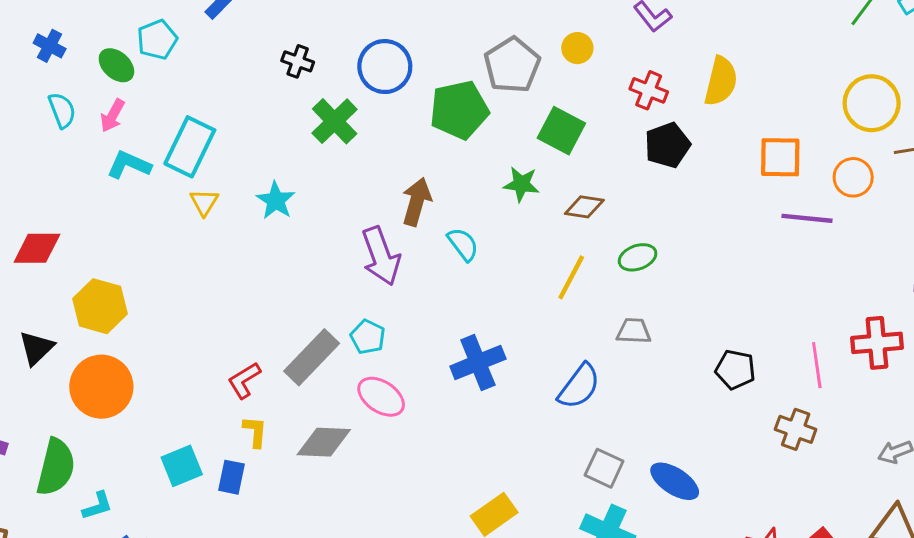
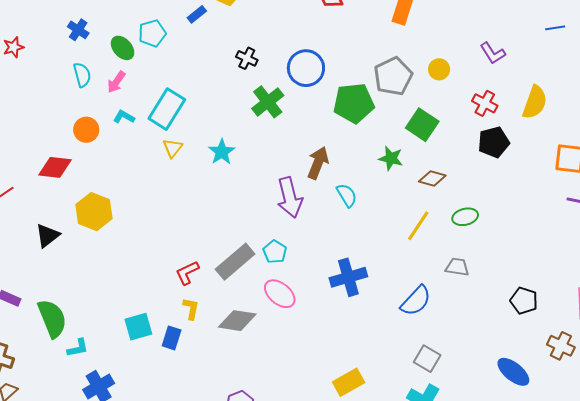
cyan L-shape: (129, 165) -> (124, 117), size x0.7
orange circle: (101, 387) -> (86, 130), moved, size x0.6
green semicircle: (56, 467) -> (52, 318), turned -42
blue ellipse: (675, 481) -> (513, 372), moved

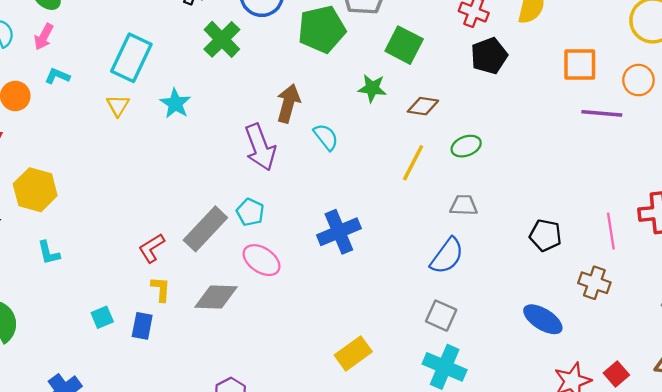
cyan rectangle: (167, 109) -> (131, 58), moved
blue semicircle: (416, 301) -> (447, 256), moved
cyan square: (138, 327) -> (102, 317), size x0.7
cyan L-shape: (78, 348) -> (49, 253), moved, turned 95

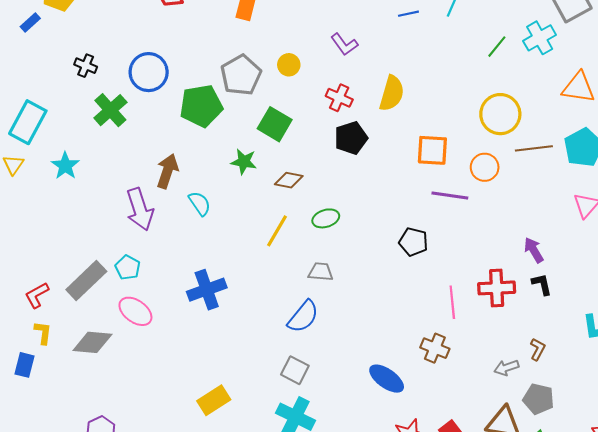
black pentagon: (545, 235) -> (413, 242), moved

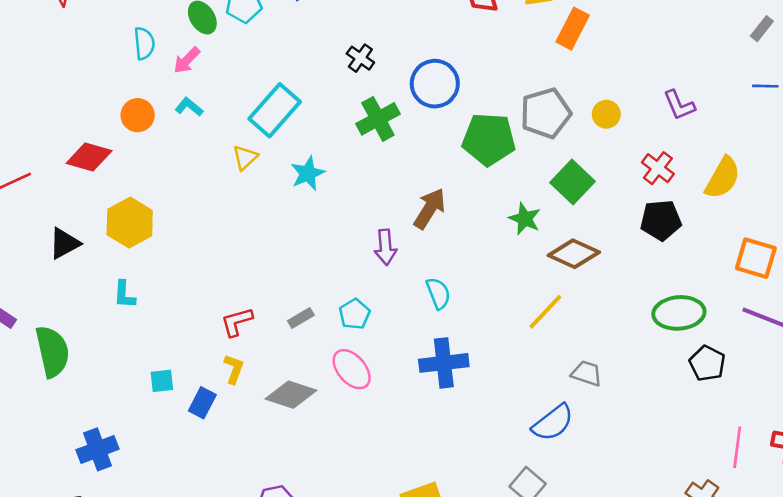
brown diamond: (289, 180) -> (574, 254), size x1.4
cyan semicircle: (200, 203) -> (438, 293), moved
purple arrow: (140, 209) -> (385, 247), size x0.7
green ellipse: (326, 218) -> (679, 313), moved, size x1.5
gray rectangle: (86, 280) -> (301, 318), size x0.5

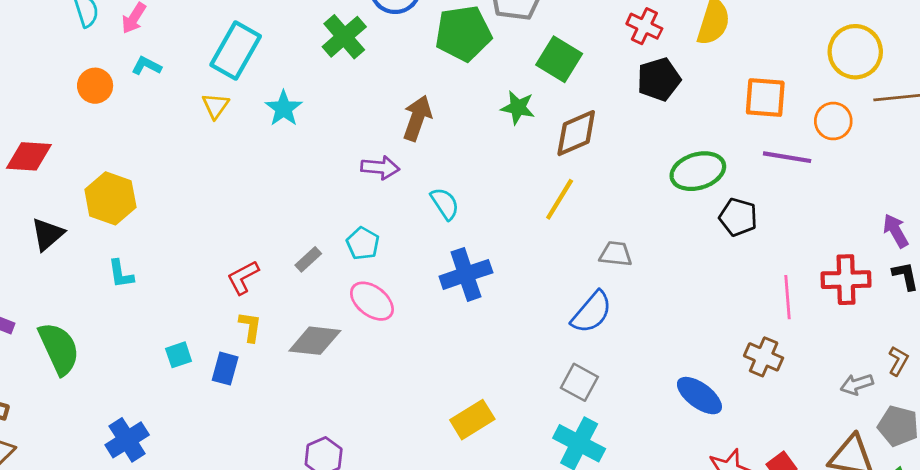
red diamond: (89, 157) -> (29, 156), moved
purple arrow: (385, 247) -> (380, 168), turned -68
brown diamond: (574, 254) -> (576, 133), turned -36

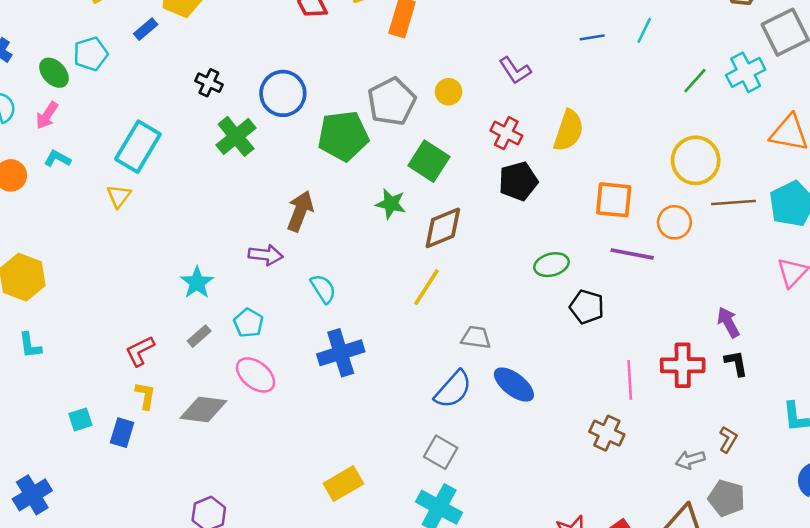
cyan star: (284, 108) -> (197, 283), moved
green ellipse: (698, 171) -> (551, 265), size x0.7
blue ellipse: (699, 396) -> (514, 385), moved

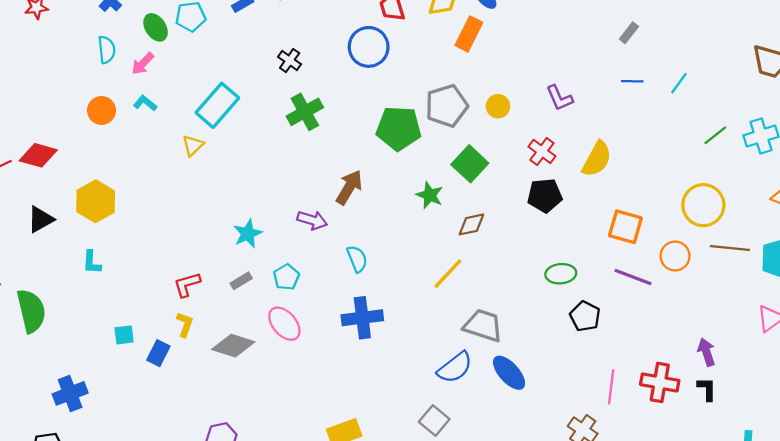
blue circle: (283, 93) -> (369, 47), moved
brown diamond: (443, 228) -> (471, 224), size x0.7
gray trapezoid: (476, 337) -> (483, 326), size x1.5

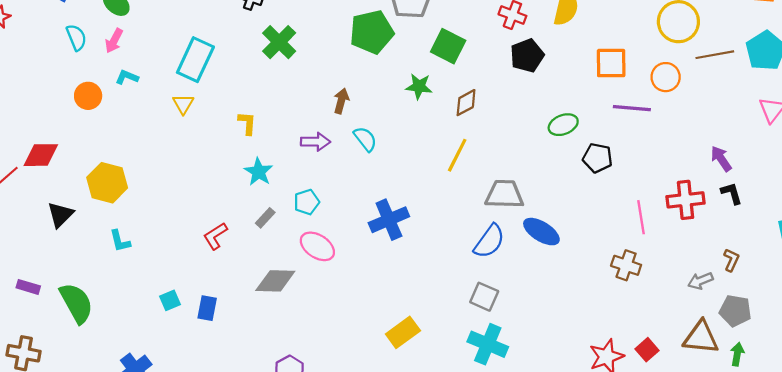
brown arrow: (349, 187) -> (341, 101), size x0.7
cyan semicircle: (357, 259) -> (365, 139), moved
cyan pentagon: (286, 277) -> (307, 202), turned 30
yellow L-shape: (185, 324) -> (247, 123), moved

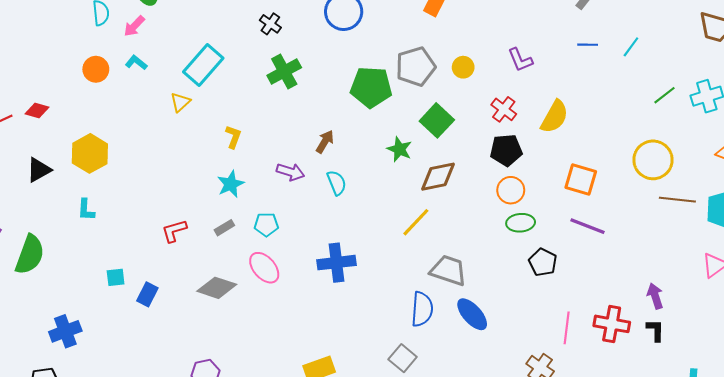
orange circle: (666, 77) -> (511, 190), moved
brown diamond: (466, 103) -> (438, 177), size x1.4
red diamond: (41, 155) -> (37, 111), size x0.7
blue semicircle: (489, 241) -> (422, 309), turned -48
green semicircle: (76, 303) -> (30, 255), turned 33

